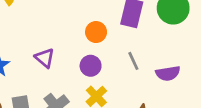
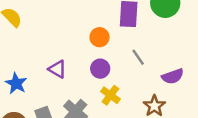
purple semicircle: (168, 73) -> (173, 76), moved

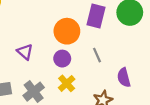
orange circle: (100, 37) -> (67, 31), size x1.5
purple semicircle: (173, 76) -> (124, 78), turned 84

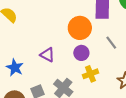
yellow cross: (67, 83) -> (90, 74), turned 35

